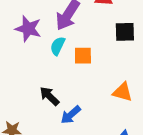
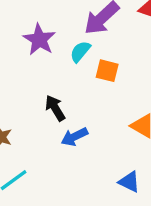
purple star: (28, 29) -> (39, 40), moved

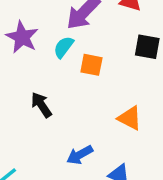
blue arrow: (74, 137) -> (80, 155), moved

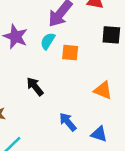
blue arrow: (80, 155) -> (68, 122), turned 84

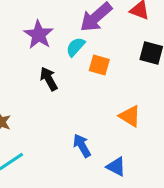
black arrow: (35, 87) -> (49, 79), moved

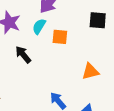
orange triangle: (130, 116) -> (90, 71), turned -36

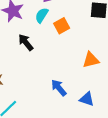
orange square: (60, 37) -> (62, 26), turned -35

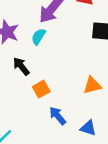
orange square: (62, 26) -> (41, 89), moved

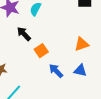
blue triangle: (88, 128) -> (80, 70), moved

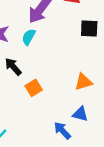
blue arrow: (56, 71) -> (62, 131), moved

